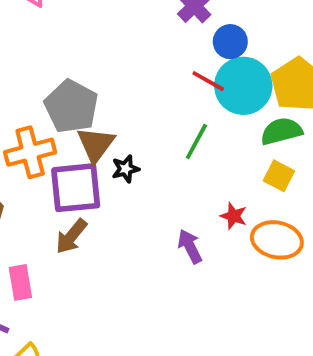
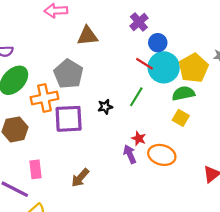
brown triangle: (96, 144) -> (87, 36), moved, turned 45
black star: (126, 169) -> (105, 107), moved
red star: (234, 216) -> (139, 138), moved
brown arrow: (71, 236) -> (80, 178), moved
orange ellipse: (277, 240) -> (162, 155), moved

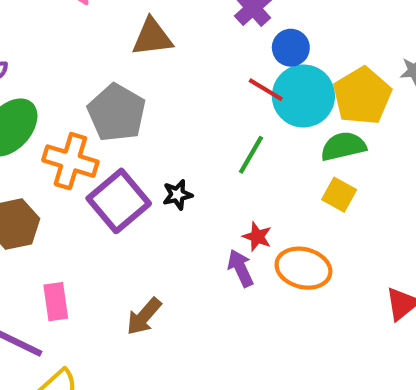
orange cross: (44, 98) -> (70, 161), turned 30
black star: (105, 107) -> (177, 195), moved
purple square: (69, 119) -> (119, 201), turned -36

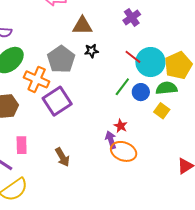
blue circle: (291, 48) -> (141, 92), moved
black star: (177, 195) -> (91, 51), moved
orange ellipse: (303, 268) -> (124, 151), moved
brown arrow: (144, 316) -> (62, 157), turned -78

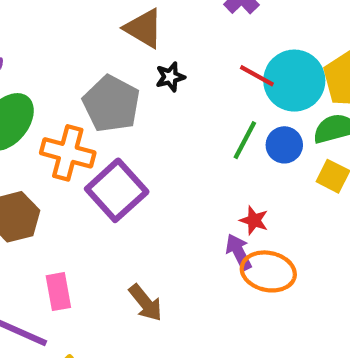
brown triangle: (82, 26) -> (144, 28), turned 40

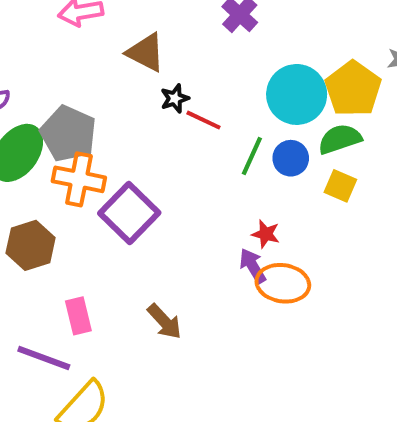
red line: (257, 76) -> (203, 120), moved
gray pentagon: (111, 104) -> (68, 134), moved

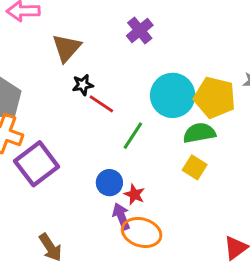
brown triangle: (146, 52) -> (67, 48), turned 36
yellow pentagon: (353, 89) -> (215, 98), turned -30
blue circle: (291, 158) -> (109, 183), moved

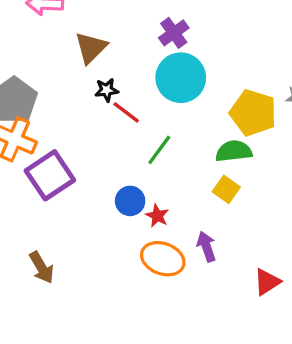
cyan circle: (173, 95) -> (181, 78), moved
purple arrow: (121, 216) -> (206, 246), moved
brown arrow: (50, 247) -> (42, 268), moved

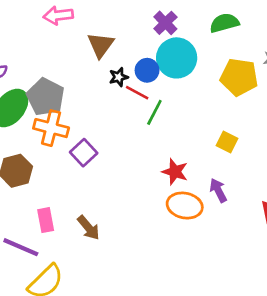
green line: (159, 150) -> (154, 112), moved
green semicircle: (234, 151) -> (224, 23), moved
purple square: (50, 175) -> (84, 153), size x0.7
blue circle: (130, 201) -> (147, 70), moved
red star: (157, 216) -> (175, 172), size x1.4

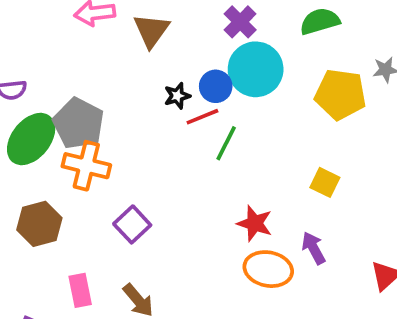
brown triangle: (101, 45) -> (151, 30), moved
red line: (137, 93) -> (202, 117), turned -50
purple square: (84, 153) -> (132, 224), moved

